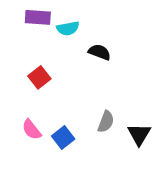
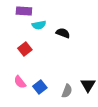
cyan semicircle: (68, 28) -> (39, 25), moved
gray semicircle: (106, 122) -> (67, 91), moved

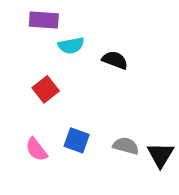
blue square: (40, 87) -> (77, 140), moved, turned -32
gray semicircle: (67, 91) -> (126, 146), moved, turned -96

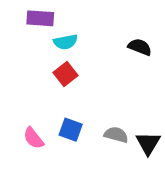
black semicircle: (115, 60) -> (140, 47), moved
red square: (46, 89) -> (66, 74), moved

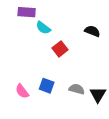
cyan semicircle: (66, 42) -> (43, 28), turned 48
red square: (66, 74) -> (60, 49), moved

